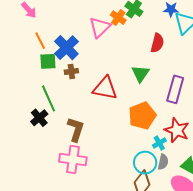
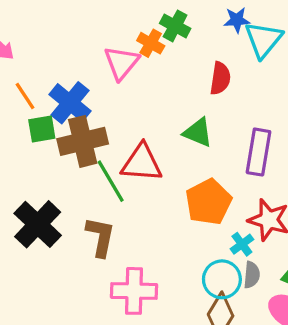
brown cross: (71, 71) -> (83, 141), size x2.0
green triangle: (141, 74) -> (198, 132), turned -36
green line: (48, 98) -> (111, 181), moved
black cross: (39, 118) -> (38, 224), size x1.6
pink cross: (73, 159) -> (134, 291), moved

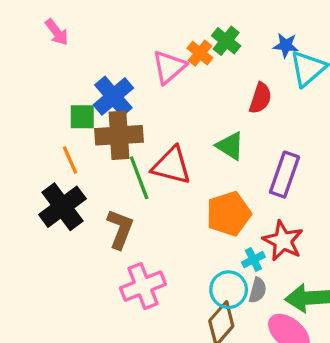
orange line: (25, 96) -> (70, 160), moved
pink cross: (134, 291) -> (143, 286), turned -33

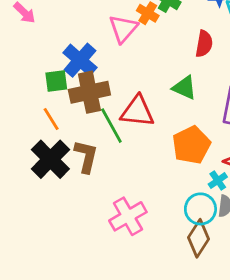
brown L-shape: (120, 229) -> (86, 156), moved

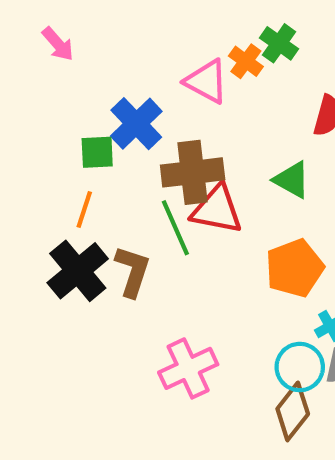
pink triangle: (123, 29) -> (207, 81), turned -48
brown cross: (89, 92) -> (193, 172), moved
orange line: (51, 119) -> (84, 210), turned 45

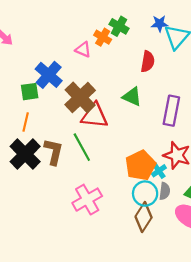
pink triangle: (207, 81) -> (83, 50), size x0.7
brown cross: (193, 172) -> (80, 97), turned -32
green line: (175, 228) -> (82, 147), moved
orange pentagon: (295, 268) -> (140, 165), moved

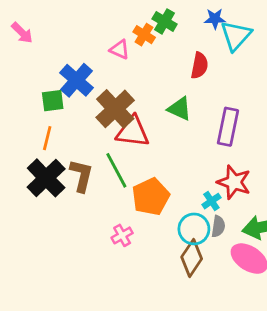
orange pentagon: (140, 165) -> (151, 197), moved
pink cross: (87, 200) -> (122, 235), size x0.6

